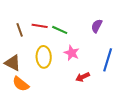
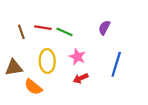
brown triangle: (13, 63) -> (14, 67), turned -36
red arrow: (83, 77) -> (81, 78), moved
orange semicircle: (21, 84) -> (33, 87), moved

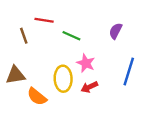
red line: (43, 28) -> (44, 20), moved
yellow ellipse: (47, 61) -> (63, 79), moved

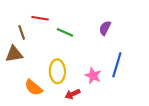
pink star: (86, 63) -> (93, 76), moved
brown triangle: (15, 75) -> (14, 54), moved
red arrow: (89, 87) -> (73, 94), moved

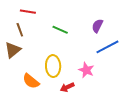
red line: (40, 18) -> (28, 12), moved
brown triangle: (14, 54) -> (13, 50), turned -30
blue line: (117, 65) -> (107, 47), moved, turned 45

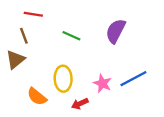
purple semicircle: (97, 26) -> (116, 31), size x1.5
blue line: (107, 47) -> (133, 79), moved

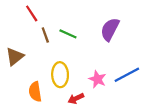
red line: (33, 14) -> (32, 13), turned 48
brown line: (24, 36) -> (45, 35), moved
orange semicircle: (37, 97) -> (35, 92), turned 42

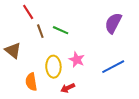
purple semicircle: (110, 29) -> (113, 23), moved
brown triangle: (15, 57) -> (13, 50), turned -42
pink star: (97, 79) -> (77, 60), moved

